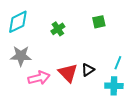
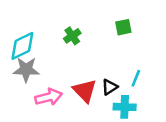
cyan diamond: (18, 22) -> (22, 46), moved
cyan line: (118, 63) -> (136, 78), moved
cyan cross: (114, 86) -> (125, 107), moved

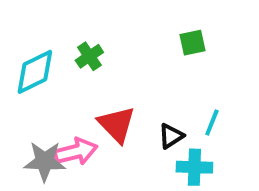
green cross: (72, 36) -> (89, 56), moved
gray star: (26, 70) -> (45, 161), moved
red triangle: (85, 91) -> (117, 124), moved

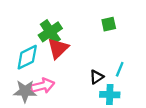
green cross: (89, 56) -> (50, 32), size x1.5
cyan diamond: (35, 72) -> (27, 57), moved
red triangle: (117, 124) -> (58, 48), moved, turned 30

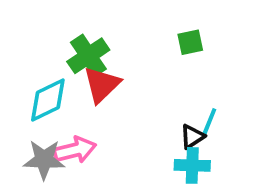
black triangle: (97, 77) -> (192, 137), moved

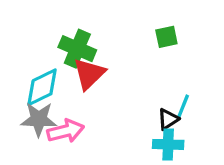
green cross: (88, 56) -> (77, 49), turned -33
gray star: (44, 160) -> (39, 119), moved

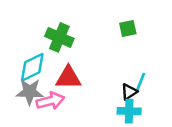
red triangle: (89, 74) -> (68, 78), moved, turned 44

